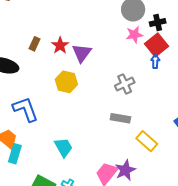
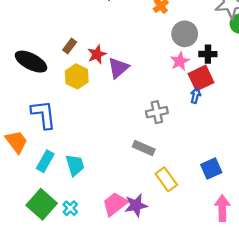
pink star: (134, 35) -> (180, 61), turned -30
yellow hexagon: (66, 82) -> (77, 76), moved
cyan rectangle: (15, 154) -> (45, 161), moved

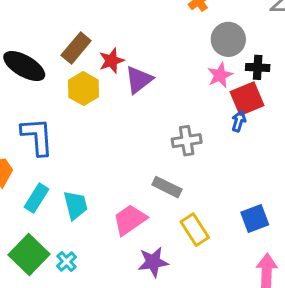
brown rectangle: (70, 46) -> (76, 48), size x1.5
pink trapezoid: (115, 204) -> (130, 220), moved

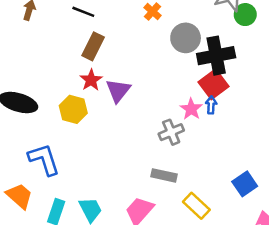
brown rectangle: (76, 48) -> (93, 46), moved
black cross: (258, 67) -> (216, 56), size x1.8
pink star: (220, 75) -> (191, 109), moved

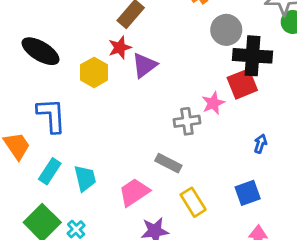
blue arrow: (211, 105) -> (260, 144), moved

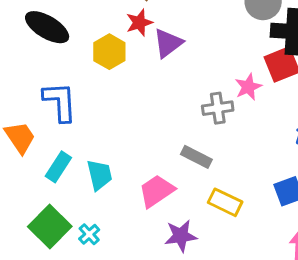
yellow rectangle: (193, 202) -> (225, 202), turned -32

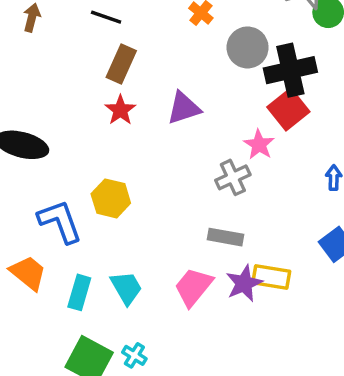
purple triangle: (168, 43) -> (184, 108), moved, turned 36
yellow hexagon: (109, 52) -> (111, 198), moved
purple star: (181, 236) -> (244, 283), moved

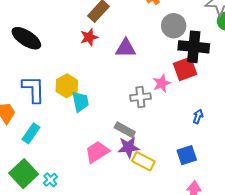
purple star: (244, 283) -> (129, 147), moved
cyan trapezoid: (126, 288) -> (80, 102), moved

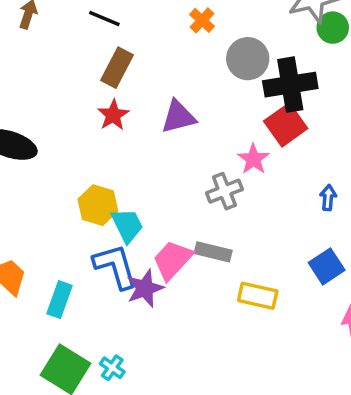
blue L-shape: (33, 89) -> (115, 266), moved
purple star: (129, 147) -> (145, 288), moved
pink trapezoid: (97, 152) -> (173, 260), moved

